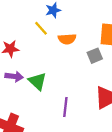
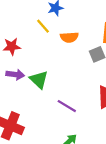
purple line: (65, 107) -> (67, 106), turned -66

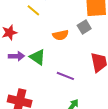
orange semicircle: (69, 37) -> (61, 35), moved

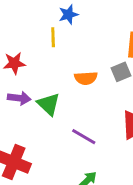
yellow line: (33, 10) -> (53, 37), turned 40

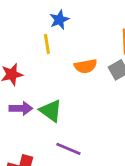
orange semicircle: (86, 78) -> (86, 66), moved
purple line: (84, 137) -> (68, 149), moved

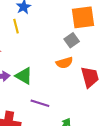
orange semicircle: (86, 66) -> (64, 63), moved

